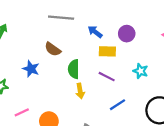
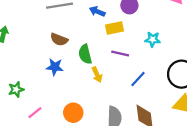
blue star: (31, 69) -> (55, 67), moved
pink line: (22, 112) -> (35, 113), moved

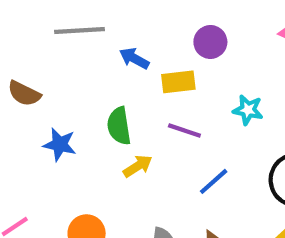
blue arrow: (97, 11) -> (134, 58), moved
brown semicircle: (59, 40) -> (24, 94), moved
yellow arrow: (97, 75) -> (138, 166), turned -104

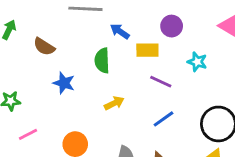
cyan star: (248, 110) -> (197, 62), moved
green semicircle: (119, 126) -> (102, 61), moved
purple line: (184, 131) -> (161, 82), moved

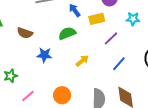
blue arrow: (120, 31) -> (75, 10), turned 32
green semicircle: (102, 61) -> (67, 33), turned 84
purple line: (161, 82) -> (111, 38), turned -56

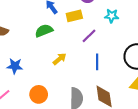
blue star: (44, 55) -> (15, 66), moved
blue line: (119, 64) -> (97, 62), turned -42

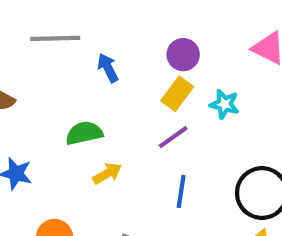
yellow rectangle: (74, 16) -> (177, 94), moved, turned -49
green semicircle: (44, 31) -> (84, 133), moved

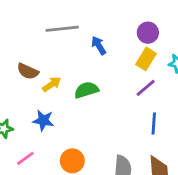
yellow arrow: (107, 174) -> (52, 84), moved

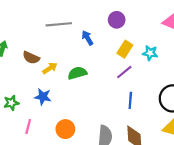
purple circle: (148, 33) -> (117, 20), moved
pink line: (25, 158) -> (28, 127), turned -40

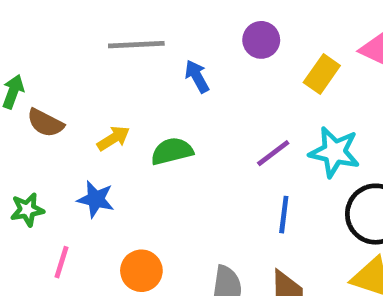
yellow rectangle: (125, 49) -> (322, 74), moved
cyan star: (150, 53) -> (334, 152), moved, size x1.5
brown semicircle: (31, 58) -> (45, 123), moved

